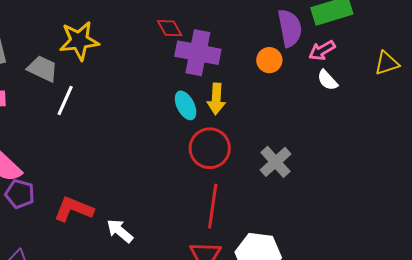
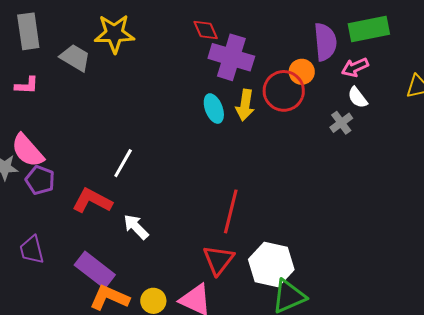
white line: (65, 100) -> (123, 163), moved
red circle: (210, 148) -> (284, 91), moved
gray cross: (276, 162) -> (341, 123), moved, size x0.7

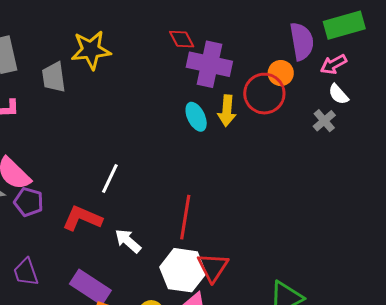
gray trapezoid: (75, 58) -> (54, 77), turned -124
red line: (231, 211) -> (185, 217), moved
white hexagon: (271, 265) -> (183, 270), moved

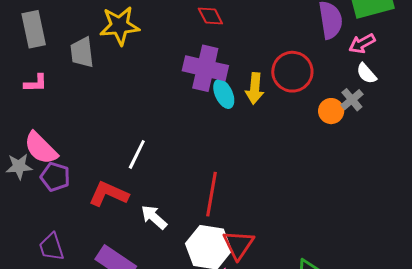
purple cross: (209, 64) -> (205, 68), moved
orange circle: (281, 73) -> (331, 111), moved

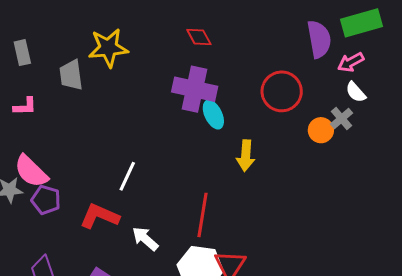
gray rectangle: (34, 29) -> (22, 53), size x0.7
yellow arrow: (255, 88) -> (246, 156), moved

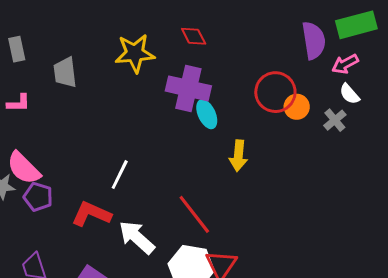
yellow star: (108, 48) -> (135, 53), moved
orange circle: (321, 130) -> (297, 107), moved
red line: (203, 215) -> (194, 214), turned -48
white arrow: (145, 239) -> (137, 237), size x1.4

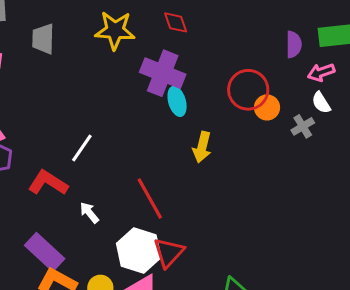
purple semicircle: (314, 40) -> (294, 44), size x0.7
white arrow: (137, 237) -> (89, 213), size x0.6

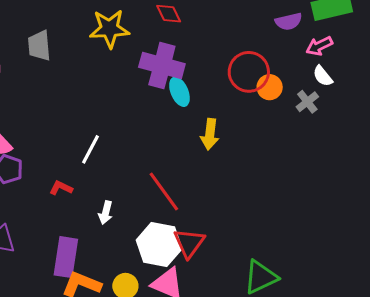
purple semicircle: (294, 44) -> (289, 21), turned 84
red L-shape: (48, 183) -> (61, 188), size x0.6
white arrow: (89, 213) -> (106, 213), turned -120
purple rectangle: (45, 252) -> (66, 257), turned 63

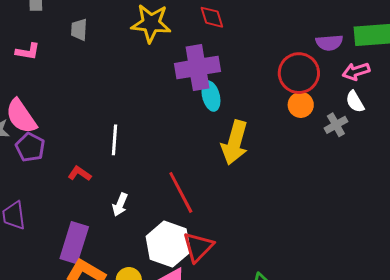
gray trapezoid: (39, 46) -> (79, 30), size x0.7
purple cross: (162, 65) -> (197, 67), turned -33
red circle: (249, 72) -> (299, 73), moved
yellow arrow: (210, 134) -> (235, 143), size x1.4
white line: (91, 149) -> (115, 140), turned -32

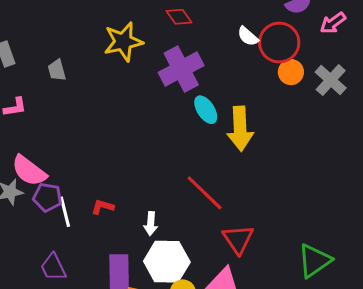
cyan ellipse: (211, 96) -> (206, 110), moved
white semicircle: (355, 102) -> (248, 36), moved
gray cross: (336, 125) -> (331, 80), size x1.4
white line: (115, 140) -> (65, 212), moved
white hexagon: (168, 244) -> (167, 262), moved

